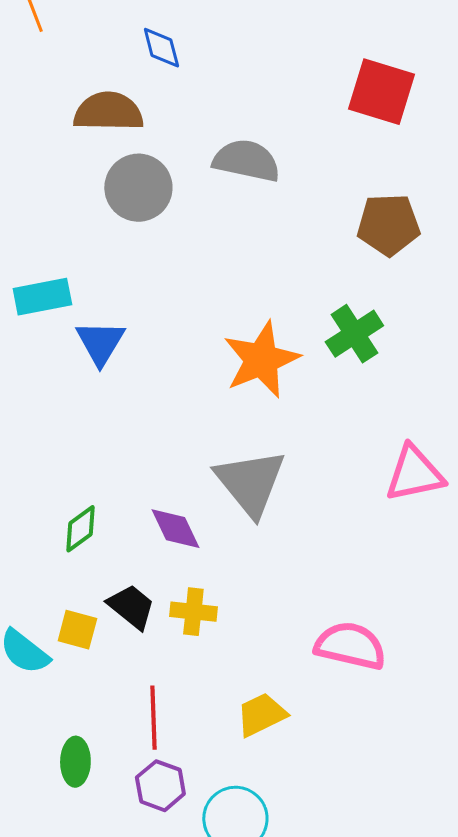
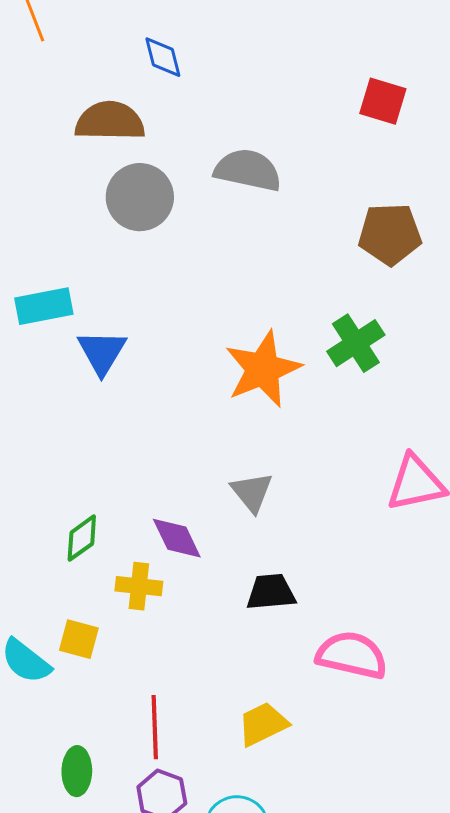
red square: (381, 92) -> (383, 101), size x0.7
gray triangle: (250, 483) -> (252, 492), size x0.6
black trapezoid: (131, 607) -> (271, 592), moved, turned -44
yellow cross: (193, 612) -> (139, 586), moved

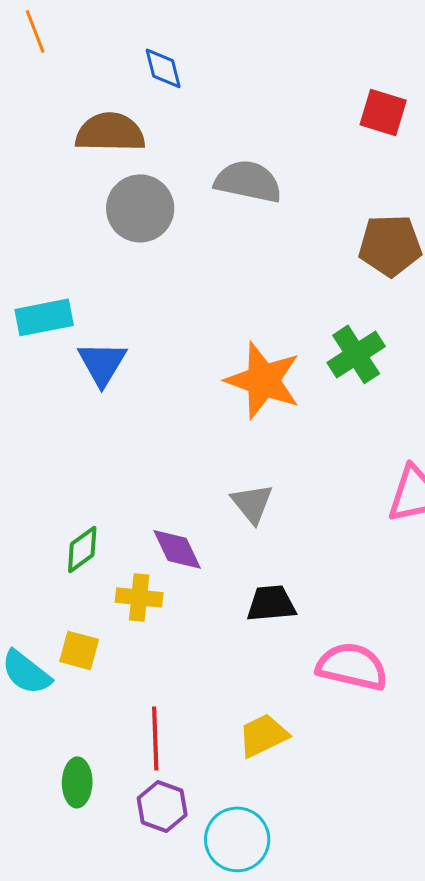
orange star: (263, 369) -> (263, 380), turned -30

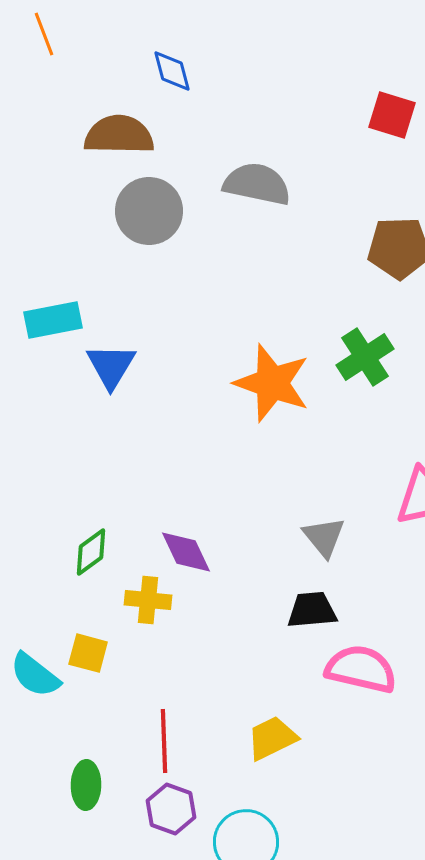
gray triangle: (252, 503) -> (324, 537), moved
black trapezoid: (271, 603) -> (312, 610), moved

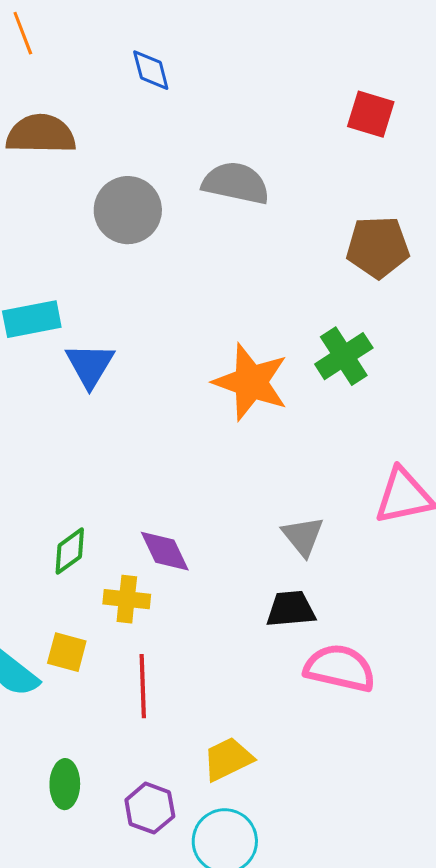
brown semicircle: (119, 135) -> (41, 134), moved
yellow trapezoid: (272, 738) -> (228, 759), moved
red line: (164, 741) -> (143, 686), moved

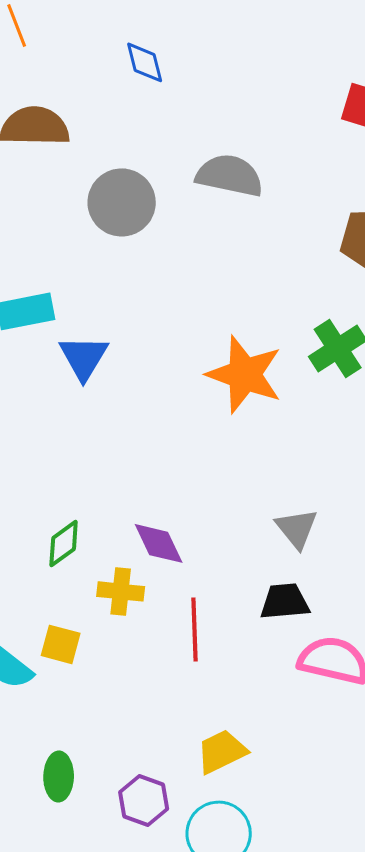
red line: (143, 686) -> (195, 629), moved

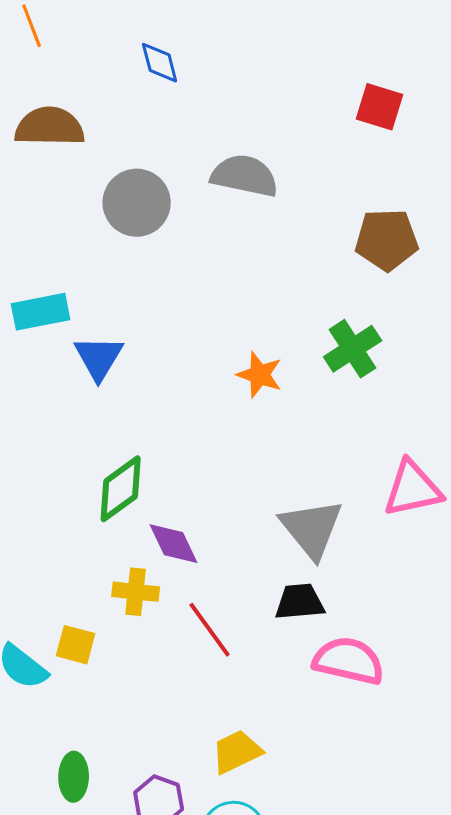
orange star: (245, 374) -> (260, 375), size x0.6
gray triangle: (297, 528) -> (312, 529), size x1.5
green diamond: (64, 543) -> (121, 489), moved, size x1.4
red line: (195, 629) -> (210, 630), turned -34

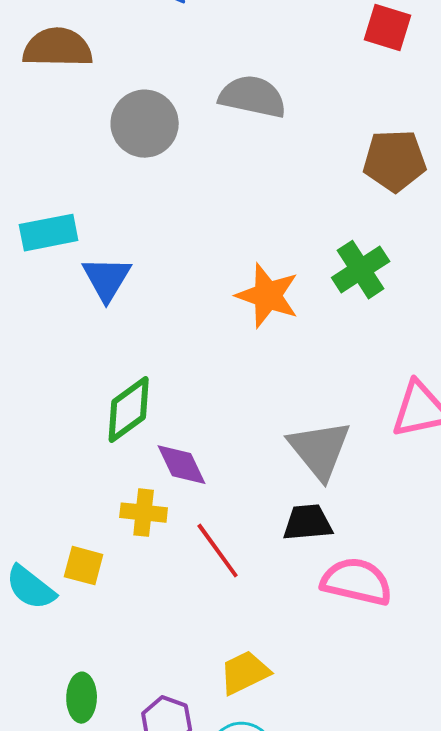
orange star: (260, 375) -> (268, 296), size x1.4

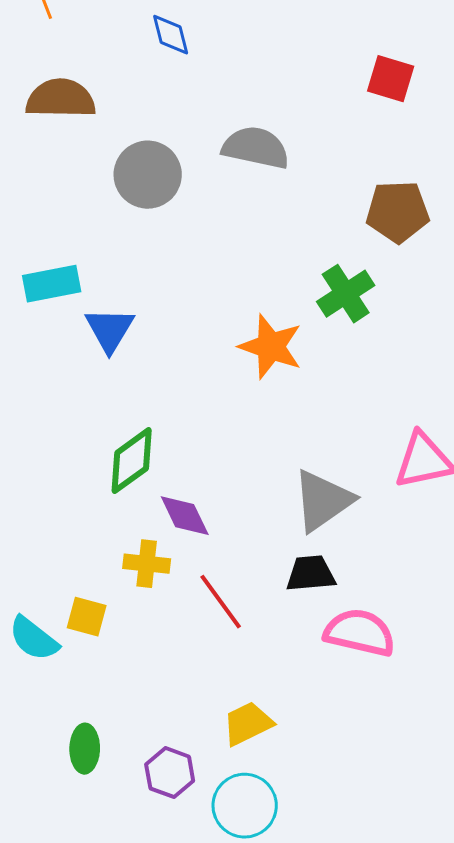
green cross: (361, 270) -> (346, 294), moved
gray triangle: (320, 450) -> (323, 501), turned 34

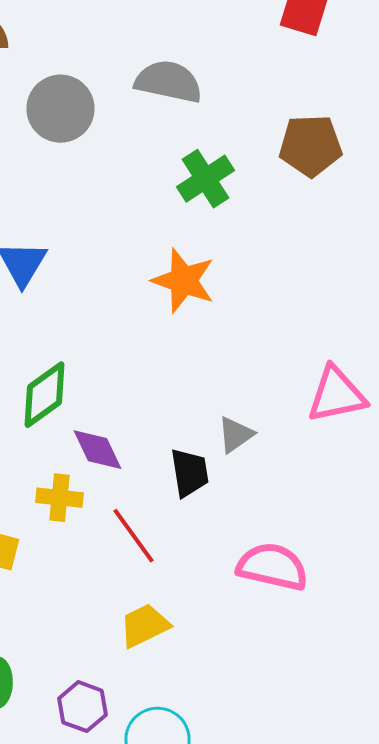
green cross: (346, 294) -> (206, 179), moved
gray triangle: (323, 501) -> (236, 435), size x0.6
black trapezoid: (311, 574) -> (190, 473), moved, turned 86
yellow trapezoid: (248, 724) -> (144, 626), moved

